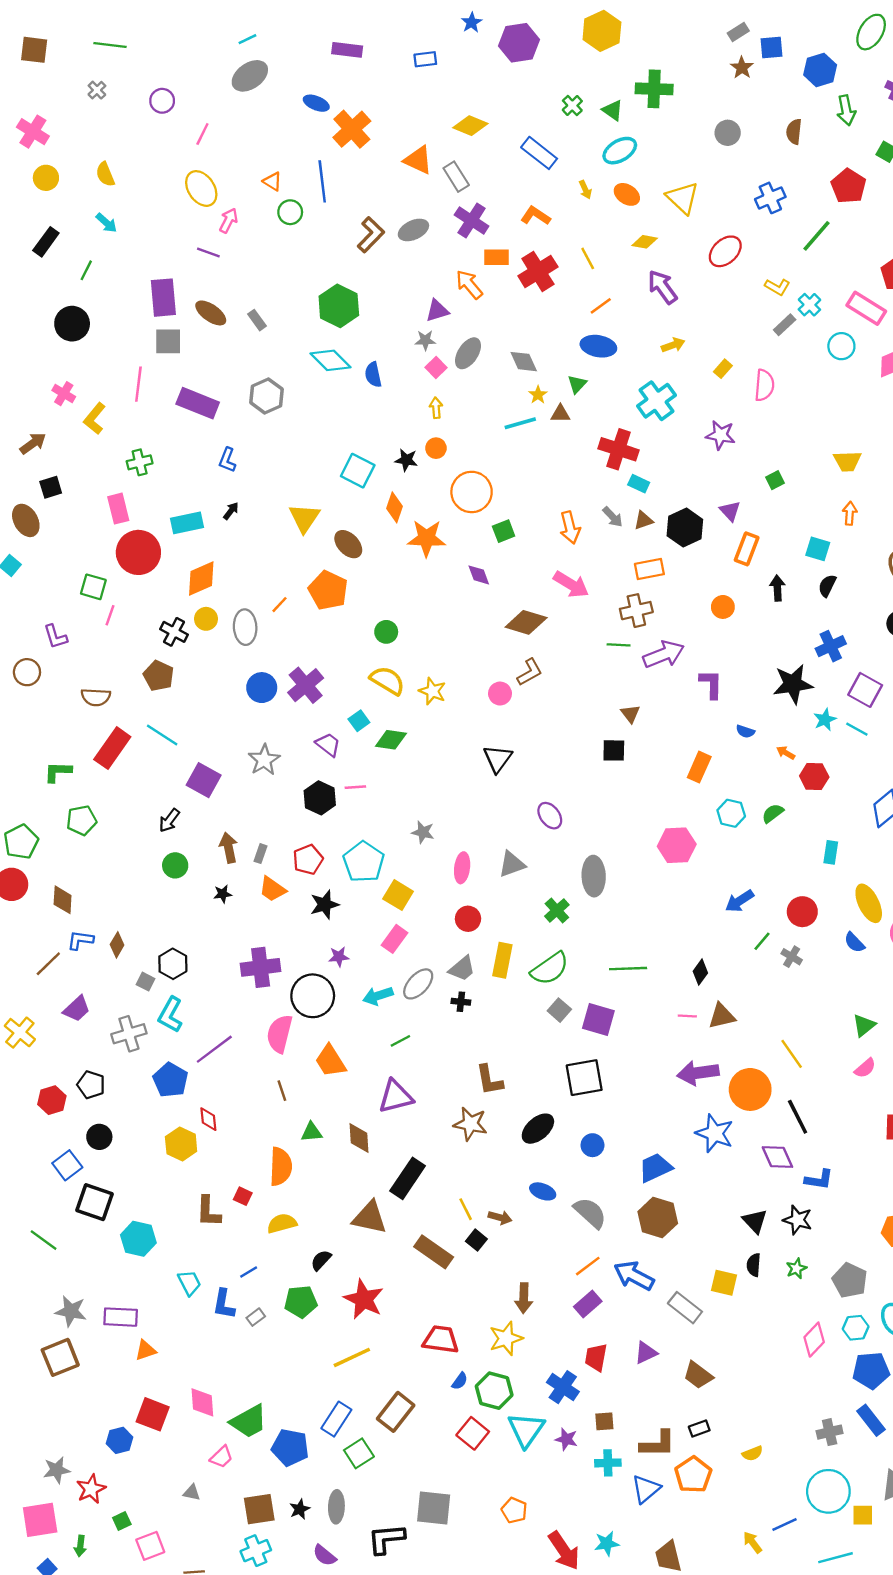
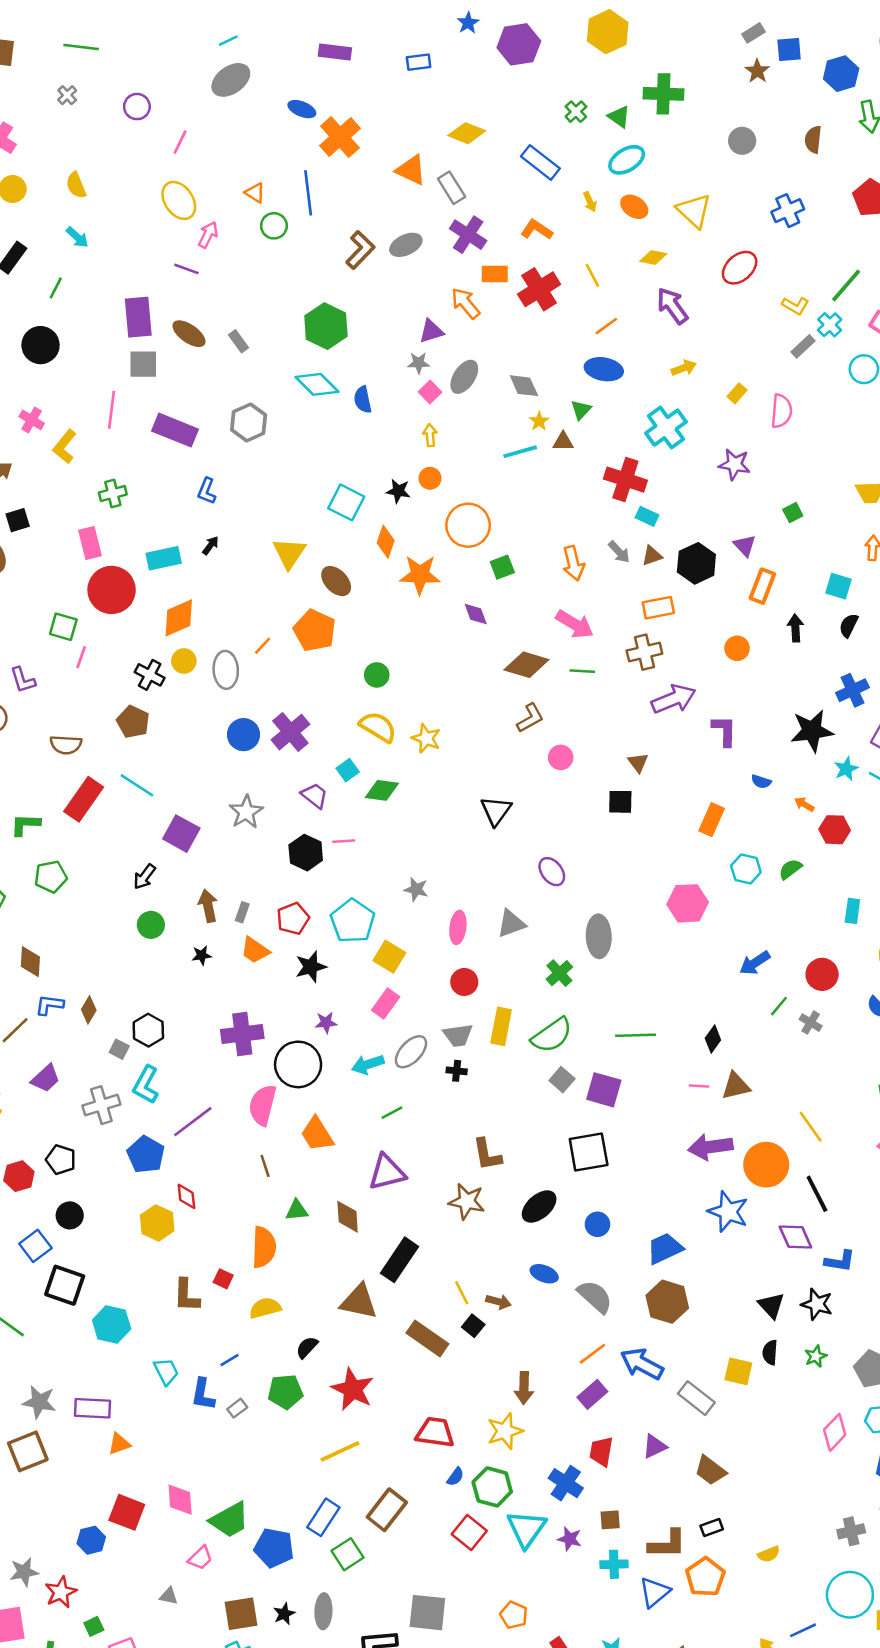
green line: (817, 236) -> (846, 285), moved
green line: (619, 645) -> (582, 671), moved
pink circle: (500, 694) -> (561, 757), moved
gray trapezoid: (462, 969) -> (458, 1035), turned 32

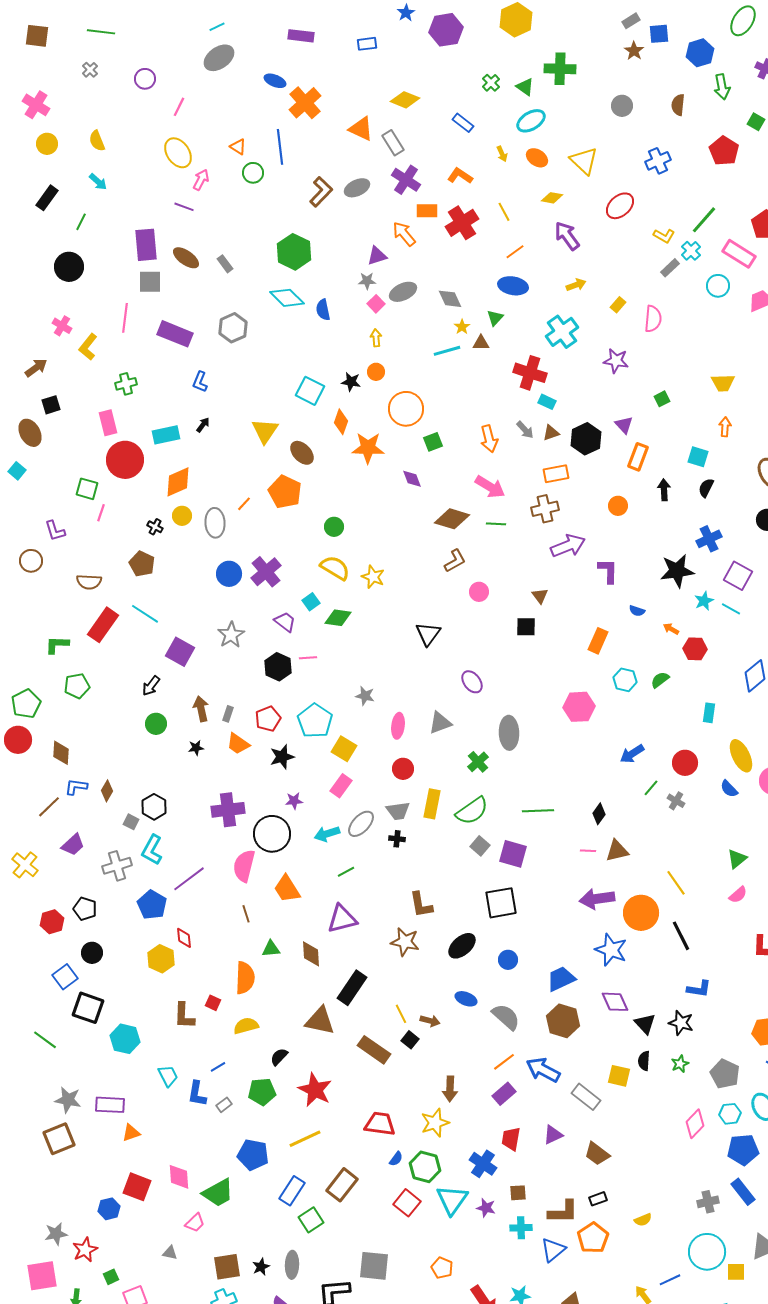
blue rectangle: (540, 162) -> (463, 123), size x0.7
gray ellipse: (464, 377) -> (403, 292), turned 32
black cross: (150, 675) -> (155, 527), size x0.7
purple diamond: (795, 1237) -> (615, 1002), moved
blue pentagon: (274, 1548) -> (253, 1155), moved

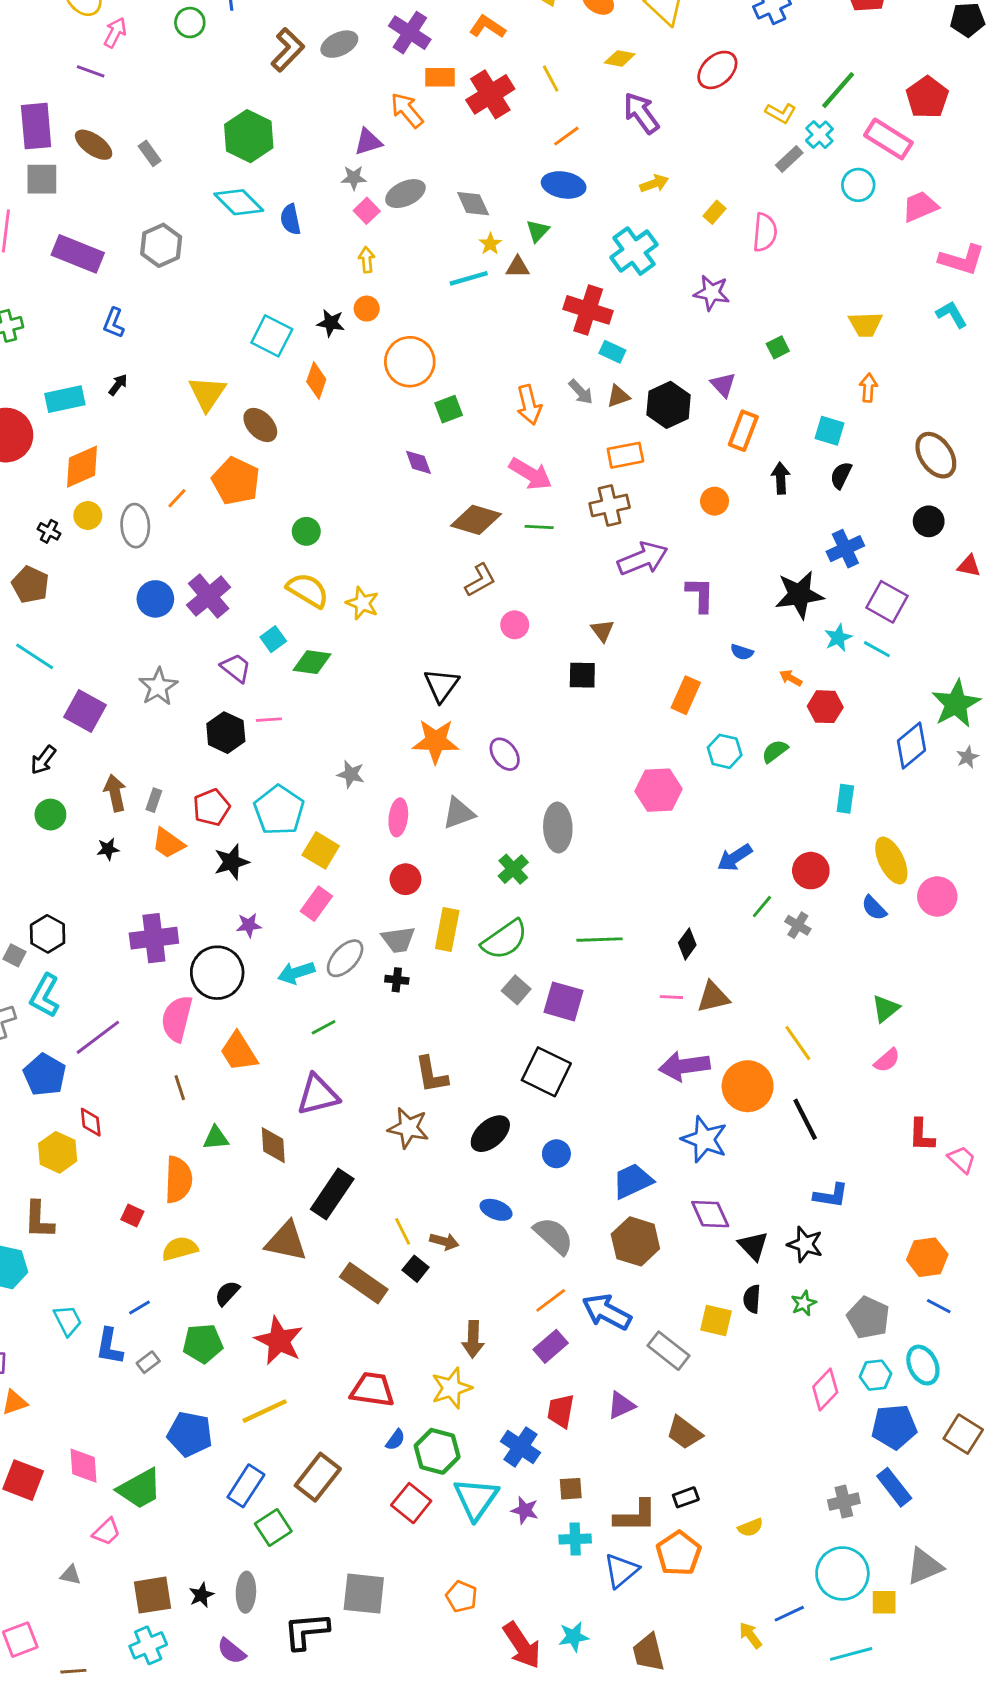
orange star: (368, 448) -> (436, 741), moved
black square: (501, 903) -> (546, 1072), turned 36
brown L-shape: (184, 1016) -> (39, 1220), moved

